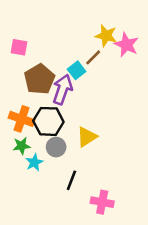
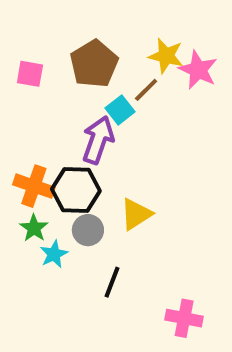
brown pentagon: (39, 79) -> (94, 64), moved
green star: (22, 146) -> (34, 228), turned -30
pink cross: (102, 202) -> (184, 318), moved

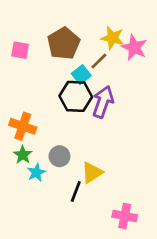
purple arrow: (98, 140) -> (103, 102), moved
black hexagon: (76, 190) -> (76, 96), moved
yellow triangle: (136, 214) -> (92, 173), moved

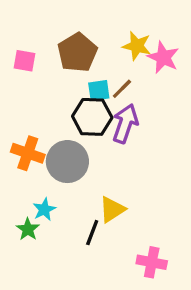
brown line: (99, 61) -> (122, 89), moved
cyan square: (81, 75) -> (99, 90), turned 30
green star: (23, 155) -> (28, 229), moved
gray circle: (59, 156) -> (67, 162), moved, size x1.6

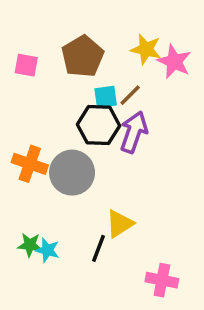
cyan star: (44, 209) -> (47, 250), moved, turned -30
green star: (28, 229) -> (30, 245), turned -30

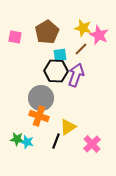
brown line: (130, 95) -> (81, 49), moved
orange cross: (30, 164) -> (39, 116), moved
pink cross: (162, 280) -> (92, 144), moved, turned 36

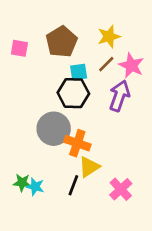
yellow star: (83, 28) -> (109, 37), turned -30
pink star: (99, 35) -> (131, 65), moved
purple arrow: (76, 75) -> (119, 96), moved
orange cross: (39, 116) -> (77, 143), moved

